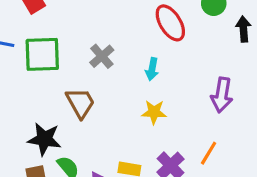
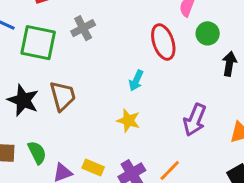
gray cross: (102, 56) -> (83, 28), moved
black star: (44, 139) -> (23, 100), moved

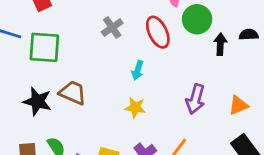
gray cross: (83, 28) -> (112, 28), moved
green circle: (208, 33) -> (197, 19), size x1.4
brown trapezoid: (63, 96) -> (73, 93), turned -44

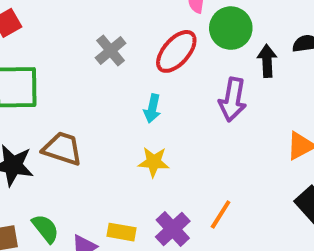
red ellipse: (158, 32) -> (176, 51), turned 72
purple arrow: (195, 99) -> (233, 99), moved

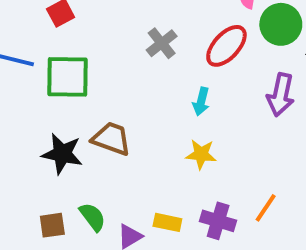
purple cross: (173, 229) -> (218, 221), turned -32

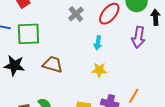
black star: (62, 154) -> (14, 66), moved

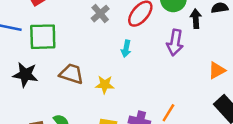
yellow star: (99, 70) -> (105, 85), moved

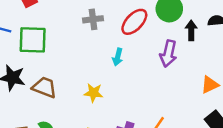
gray cross: (100, 14) -> (93, 19), turned 30
brown trapezoid: (71, 74) -> (44, 87), moved

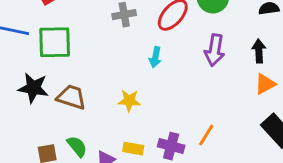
black arrow: (191, 30) -> (259, 51), moved

